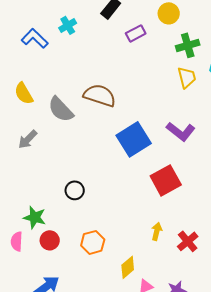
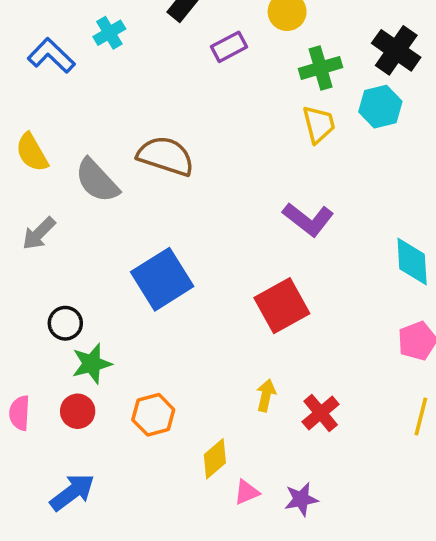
blue square: (134, 139) -> (162, 279), moved
black circle: (75, 190) -> (65, 323), moved
green star: (35, 217) -> (92, 364), moved, turned -30

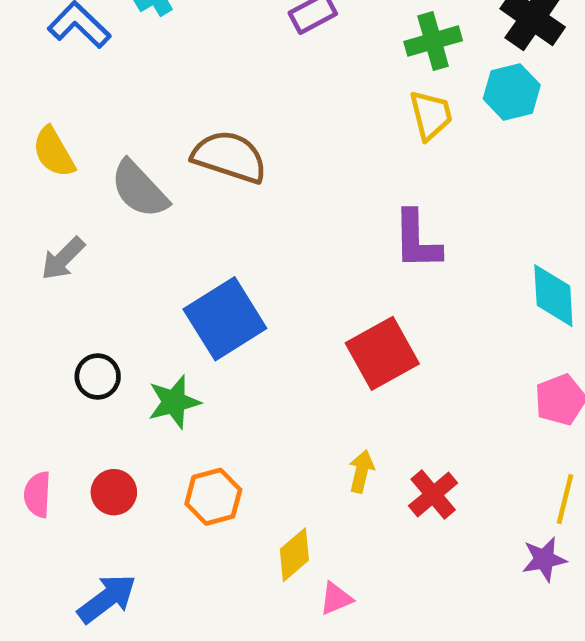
purple L-shape: (308, 219) -> (417, 240), turned 51
green star: (92, 364) -> (174, 402), moved
purple star: (301, 499) -> (544, 559), moved

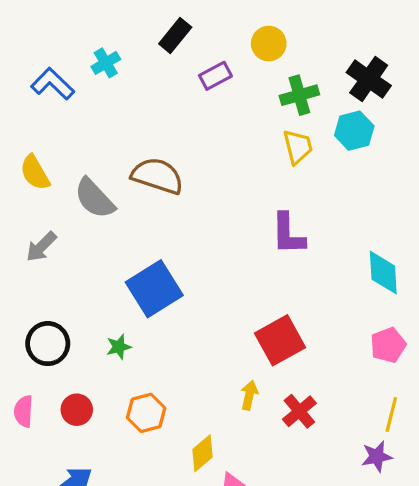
red square: (382, 353) -> (280, 340), moved
black circle: (98, 377) -> (48, 344), moved, size x1.4
green star: (174, 402) -> (119, 347), size x0.7

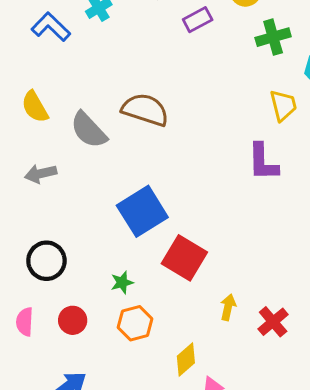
yellow trapezoid: (298, 147) -> (283, 105), moved
gray arrow: (41, 247) -> (41, 174), turned 32
red square: (280, 340) -> (184, 258), moved, turned -30
green star: (119, 347) -> (122, 283), moved

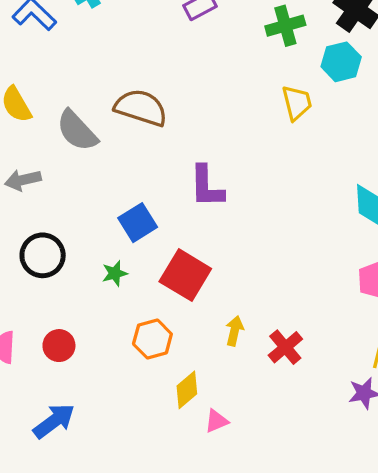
purple L-shape: (263, 162) -> (207, 186), moved
blue square: (142, 211) -> (138, 223), size x0.7
black circle: (46, 261) -> (43, 255), moved
green star: (122, 283) -> (115, 273), moved
orange hexagon: (135, 323) -> (152, 339), moved

